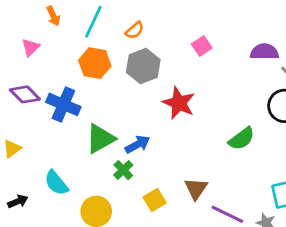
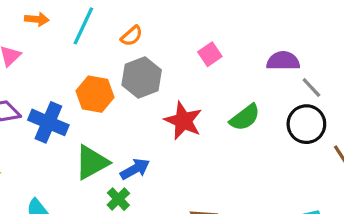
orange arrow: (53, 16) -> (37, 19), turned -60
orange hexagon: (95, 63) -> (95, 94), moved
green semicircle: (242, 139) -> (245, 117), moved

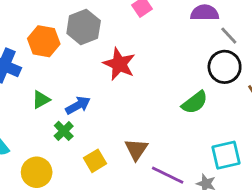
green semicircle: (245, 117) -> (195, 102), moved
green triangle: (92, 162) -> (41, 100), size x0.6

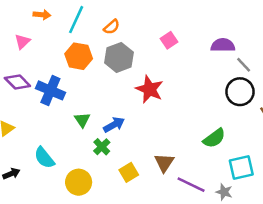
orange hexagon: (44, 41) -> (79, 56), moved
green triangle: (41, 100) -> (82, 120), turned -35
green semicircle: (195, 102) -> (214, 138), moved

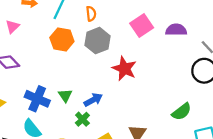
orange semicircle: (112, 27) -> (91, 14), turned -56
pink square: (169, 40) -> (142, 25), size x1.5
purple semicircle: (223, 45) -> (176, 30), moved
blue cross: (50, 90) -> (37, 99), moved

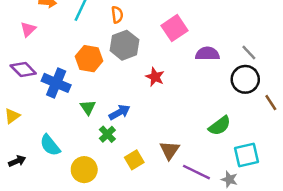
purple semicircle: (176, 30) -> (207, 54), moved
orange hexagon: (62, 39) -> (89, 59), moved
red star: (124, 69) -> (155, 77), size x0.7
blue cross: (37, 99) -> (56, 83), moved

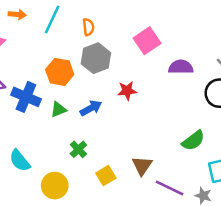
red star: (155, 77) -> (127, 91), turned -30
green triangle: (88, 107) -> (58, 109), moved, turned 42
blue arrow: (120, 112) -> (91, 108), moved

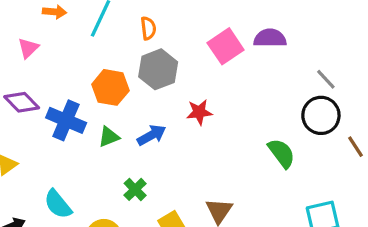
purple semicircle: (181, 67) -> (270, 38), moved
green semicircle: (193, 141) -> (281, 153), moved, turned -90

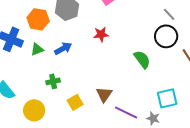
red star: (199, 112) -> (101, 34), moved
green cross: (135, 189) -> (53, 81), turned 32

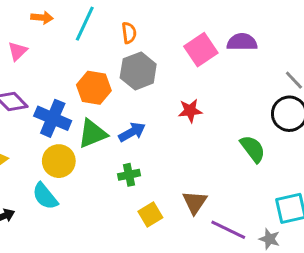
green triangle: (37, 49) -> (92, 134), size x1.5
green cross: (53, 81) -> (129, 175), moved
yellow circle: (34, 110) -> (59, 161), moved

